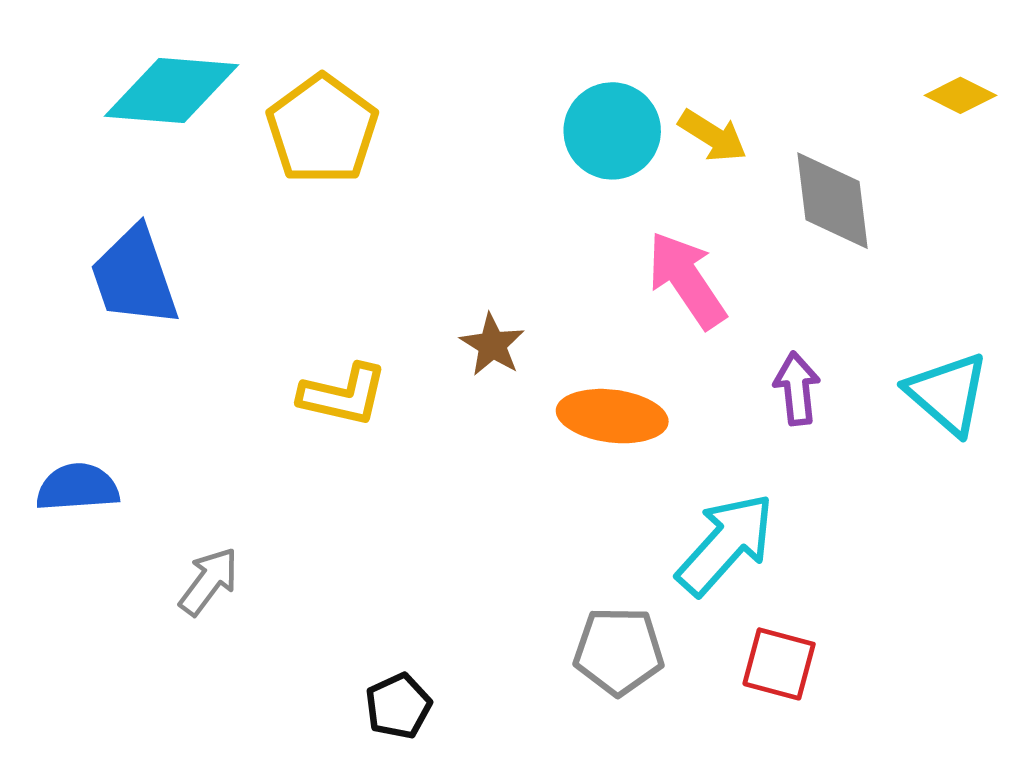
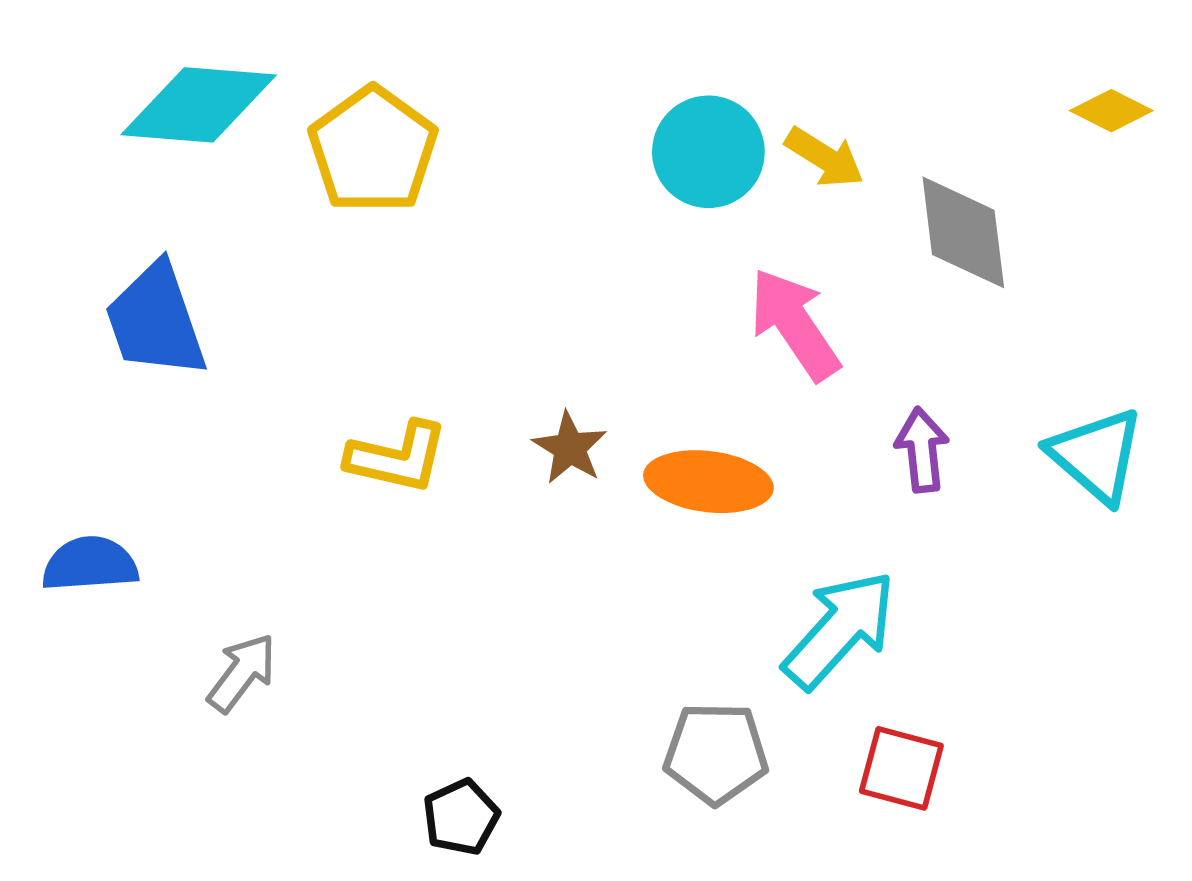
brown star: (492, 345) -> (570, 448), moved

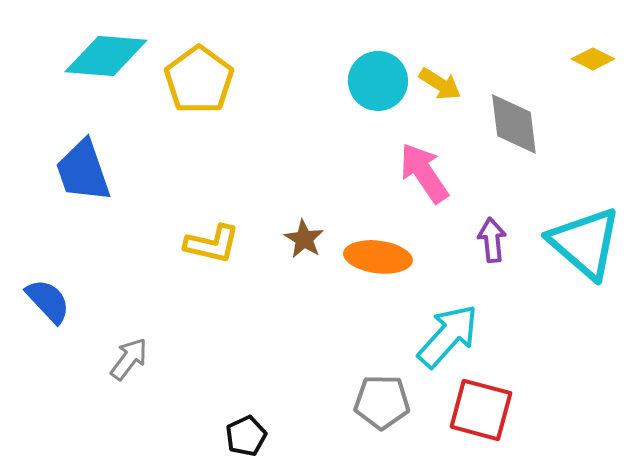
cyan triangle: (1096, 455) -> (585, 243), size x1.4
blue semicircle: (90, 564) -> (48, 301), turned 51
red square: (901, 768) -> (481, 410), size x1.4

